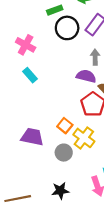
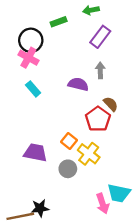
black circle: (67, 28) -> (31, 40), moved
purple semicircle: (86, 76) -> (78, 84), moved
black star: (60, 191) -> (40, 208), moved

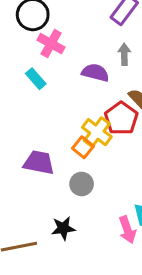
pink cross: (28, 58) -> (51, 44), moved
yellow cross: (89, 154) -> (97, 132), moved
black star: (40, 208) -> (63, 228), moved

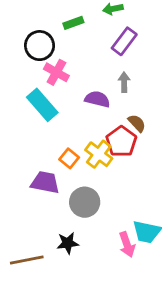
cyan rectangle: (36, 79) -> (42, 105), size x1.6
orange square: (83, 147) -> (69, 158), moved
gray circle: (82, 184) -> (85, 202), size x1.4

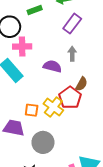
pink cross: (56, 72) -> (22, 46), turned -30
brown semicircle: (137, 123) -> (82, 84), turned 72
orange square: (69, 158) -> (32, 110), turned -32

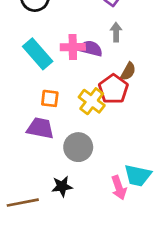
pink cross: (22, 46) -> (73, 47), moved
orange square: (32, 110) -> (50, 98), moved

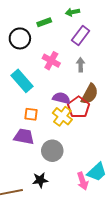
pink cross: (73, 47) -> (51, 61), moved, turned 30
purple semicircle: (90, 48) -> (61, 98), moved
brown semicircle: (128, 71) -> (90, 94), size x1.5
cyan trapezoid: (138, 176) -> (97, 172), turned -55

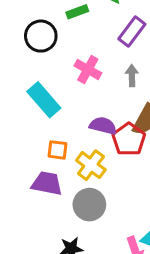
yellow cross: (62, 116) -> (91, 165), moved

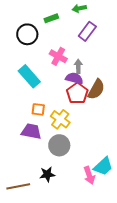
gray arrow: (132, 76) -> (78, 66), moved
purple semicircle: (103, 126) -> (74, 78), moved
red pentagon: (129, 139) -> (77, 93), moved

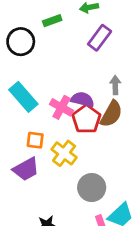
pink cross: (58, 56) -> (61, 107), moved
gray arrow: (78, 66) -> (115, 85), moved
purple trapezoid: (31, 131) -> (26, 169), turned 140
gray circle: (59, 145) -> (92, 188), moved

